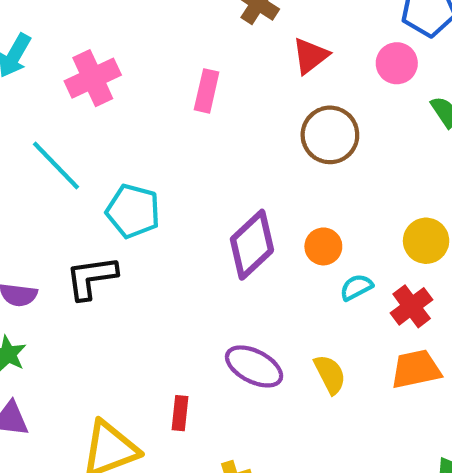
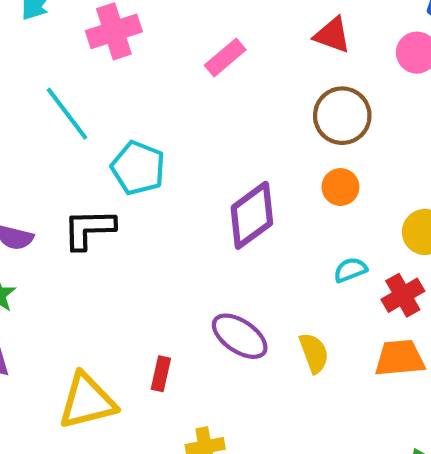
red triangle: (310, 56) -> (332, 35), turned 51
pink rectangle: (207, 91) -> (225, 58), turned 30
orange circle: (323, 246) -> (340, 187), moved

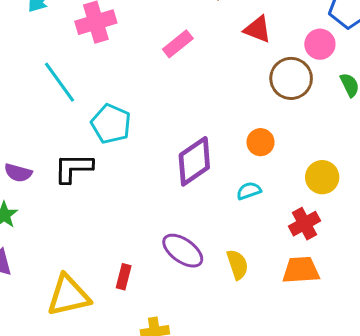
brown circle: (342, 116) -> (291, 78), moved
cyan semicircle: (350, 270) -> (249, 191), moved

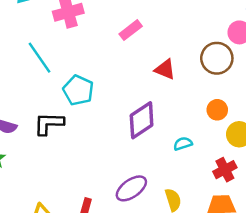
red triangle: (258, 29) -> (165, 69), moved
orange circle: (261, 142) -> (217, 110), moved
purple ellipse: (183, 251) -> (131, 188), turned -72

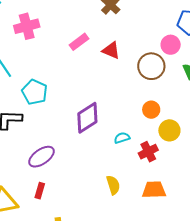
red triangle: (165, 69) -> (111, 50), moved
red cross: (225, 170) -> (148, 152), moved
purple ellipse: (131, 188) -> (41, 157), moved

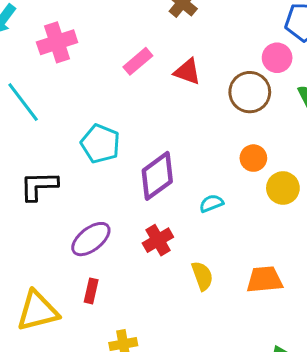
cyan pentagon: (35, 92) -> (100, 144), moved
red cross: (148, 152) -> (158, 240), moved

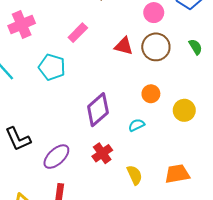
pink circle: (277, 58) -> (154, 13), moved
red triangle: (187, 72) -> (124, 46), moved
cyan pentagon: (100, 144) -> (52, 67), moved
orange circle: (253, 158) -> (151, 94), moved
black L-shape: (39, 186) -> (18, 139), moved, turned -108

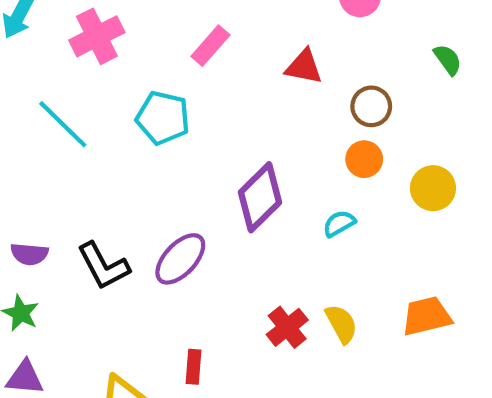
brown circle: (156, 47) -> (371, 106), moved, size x0.7
red cross: (102, 153) -> (287, 327), moved
purple ellipse: (56, 157) -> (180, 259), moved

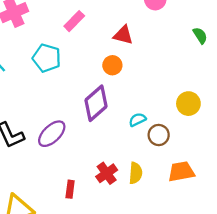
brown circle: (371, 106) -> (159, 135), moved
orange circle: (364, 159) -> (112, 65), moved
yellow semicircle: (341, 324) -> (136, 173), turned 30
red rectangle: (194, 367) -> (70, 189), moved

